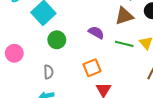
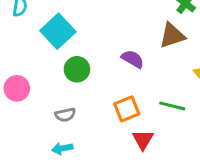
green line: (124, 44) -> (172, 106), moved
gray semicircle: (49, 72) -> (65, 115), turned 80

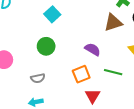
cyan square: (58, 31) -> (52, 14), moved, size x0.7
purple semicircle: (133, 59) -> (92, 49), moved

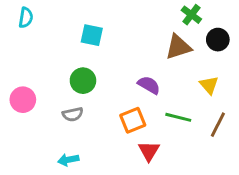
cyan square: (52, 14) -> (92, 35), turned -35
gray semicircle: (38, 78) -> (73, 114), moved

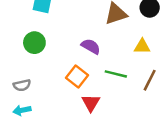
yellow triangle: (209, 85) -> (142, 46), turned -48
gray semicircle: (73, 114) -> (22, 85), moved
orange square: (133, 120) -> (77, 76), turned -30

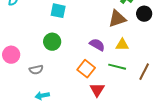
yellow triangle: (142, 46) -> (122, 45), moved
gray semicircle: (22, 85) -> (36, 70), moved

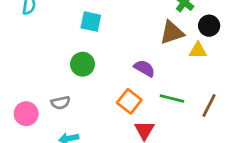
yellow triangle: (122, 45) -> (198, 50), moved
pink circle: (11, 55) -> (26, 114), moved

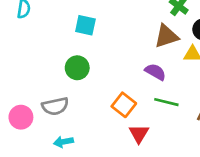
purple semicircle: (144, 68) -> (155, 72), moved
gray semicircle: (61, 103) -> (55, 106), size x1.4

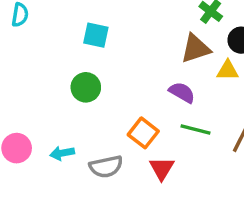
gray semicircle: (55, 106) -> (106, 167), moved
cyan arrow: (63, 142) -> (62, 153), moved

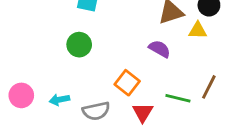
green line: (195, 130) -> (178, 98), moved

